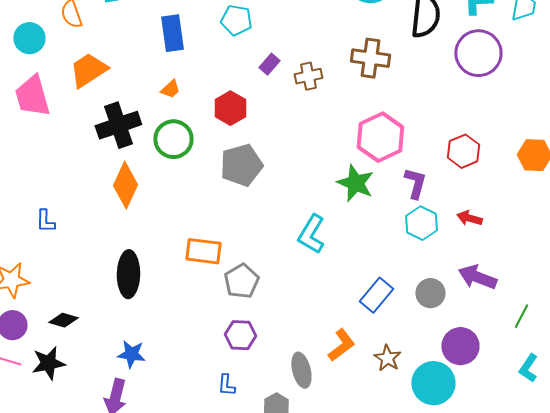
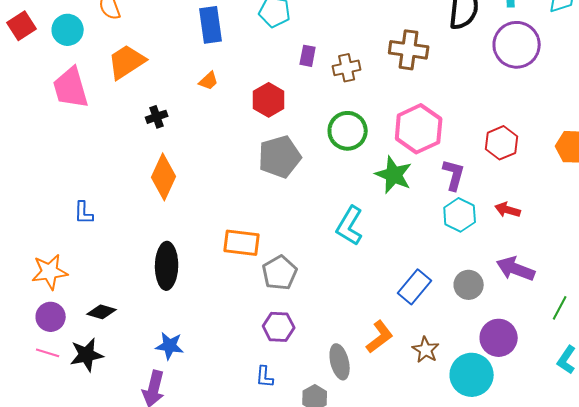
purple rectangle: (269, 64) -> (308, 56), turned -30
black cross: (118, 125) -> (157, 117), size x0.5
green circle: (173, 139) -> (348, 131), moved

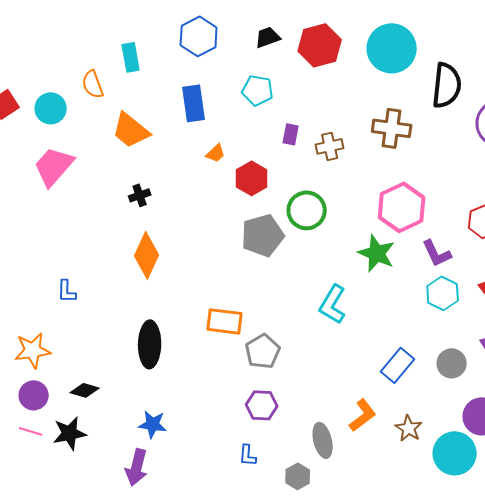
orange trapezoid: (127, 62) -> (131, 130), moved, turned -108
orange trapezoid: (209, 81) -> (216, 153), moved
pink trapezoid: (71, 88) -> (54, 166), turned 57
green circle: (348, 131) -> (307, 210), moved
purple L-shape: (454, 175) -> (437, 253), turned 140

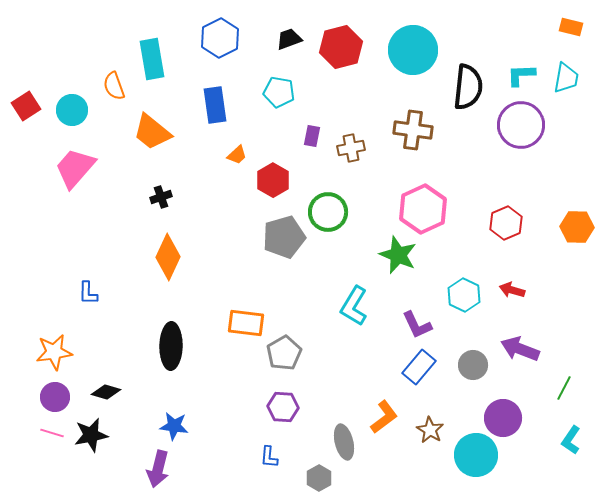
cyan rectangle: (131, 57) -> (152, 59), size x1.4
purple L-shape: (437, 253) -> (417, 325), moved

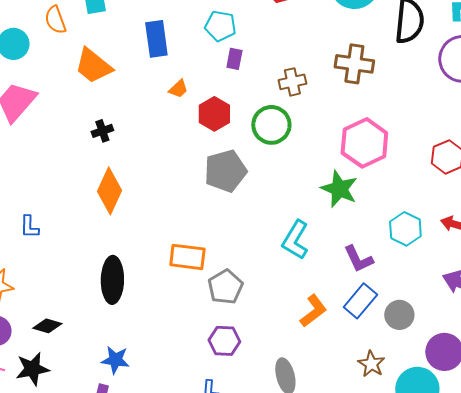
purple rectangle: (312, 136) -> (234, 59), moved
green circle: (328, 212) -> (271, 125), moved
gray circle: (473, 365) -> (399, 315), moved
orange L-shape: (384, 417) -> (313, 311), moved

